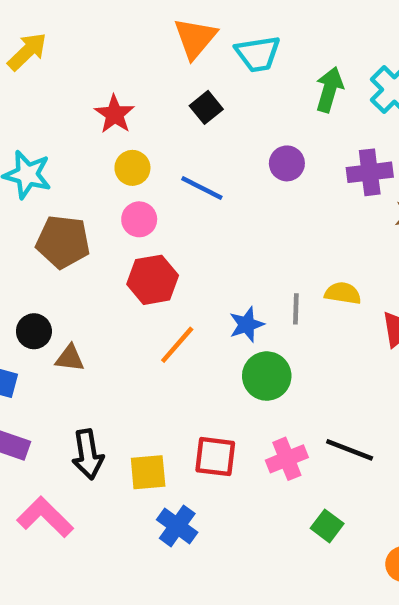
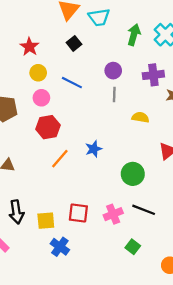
yellow semicircle: (343, 293) -> (140, 117), moved
gray line: (296, 309) -> (114, 95), moved
green circle: (267, 376) -> (133, 174), moved

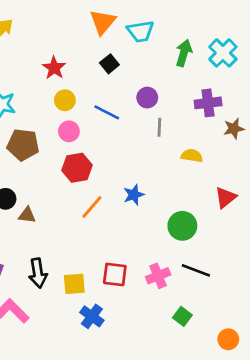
purple circle: (113, 71) -> (147, 98), moved

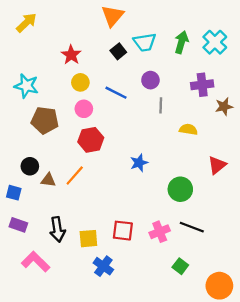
cyan trapezoid: (141, 31) -> (145, 42), moved
orange line: (92, 207) -> (75, 175), moved
orange circle: (228, 339) -> (219, 286), size x1.5

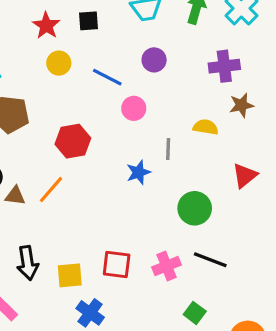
black square: (118, 51) -> (88, 21), moved, turned 35
gray line: (161, 105) -> (168, 149), moved
brown star: (224, 107) -> (241, 105), moved
pink circle: (84, 109) -> (134, 108), moved

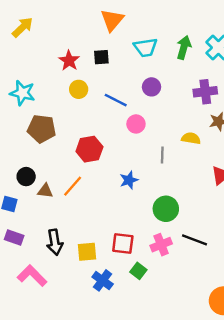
blue star: (138, 172) -> (129, 180), moved
green circle: (195, 208) -> (166, 209), moved
green square: (195, 313) -> (138, 271), moved

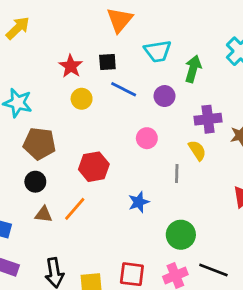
green arrow: (184, 48) -> (193, 69), moved
purple cross: (205, 92) -> (208, 119), moved
blue line: (116, 100) -> (124, 89), moved
yellow semicircle: (191, 138) -> (197, 150), moved, turned 48
black circle: (26, 177) -> (35, 182), moved

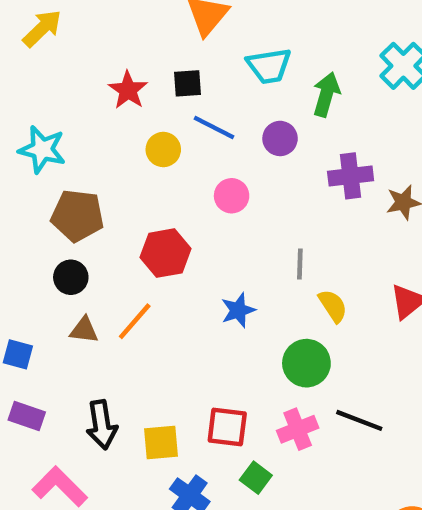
yellow circle: (82, 99) -> (163, 150), moved
pink circle: (147, 138) -> (232, 196), moved
yellow semicircle: (197, 150) -> (333, 306), moved

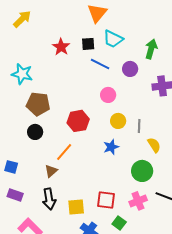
cyan trapezoid: (269, 66) -> (113, 39), moved, turned 35
yellow circle: (163, 150) -> (118, 121), moved
brown triangle: (84, 330) -> (51, 171), moved, turned -48

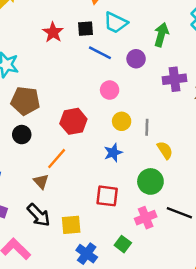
brown triangle: (51, 171) -> (41, 181), turned -32
black arrow: (49, 199) -> (39, 215), turned -35
red square: (106, 200) -> (107, 196), moved

